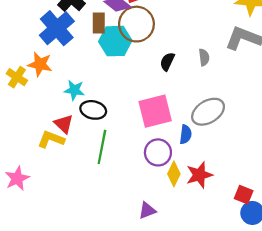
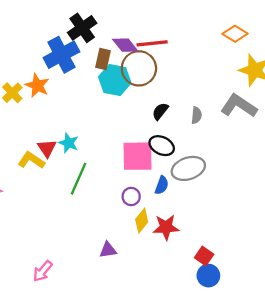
cyan star: (74, 90) -> (69, 143), moved
black ellipse: (93, 110) -> (162, 146), moved
purple circle: (158, 152) -> (131, 197), size x0.7

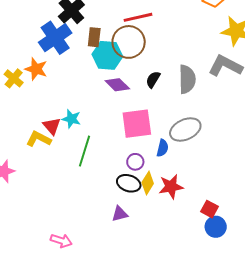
purple diamond: (125, 45) -> (117, 85), moved
gray semicircle: (196, 115) -> (187, 79), size x1.8
black ellipse: (162, 146) -> (129, 183), moved
pink arrow: (43, 271) -> (61, 241), turned -105

